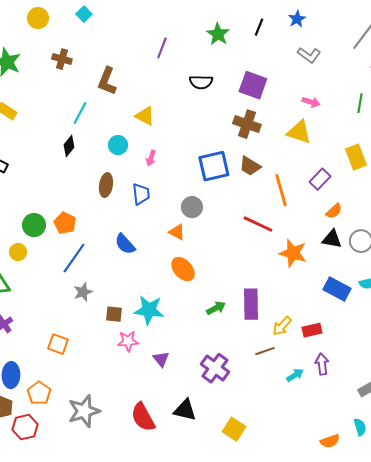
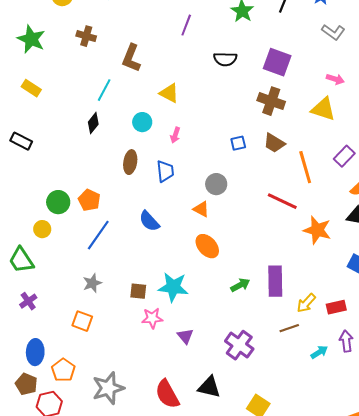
blue square: (214, 166) -> (238, 143), size x0.5
gray star: (83, 292) -> (92, 283), moved

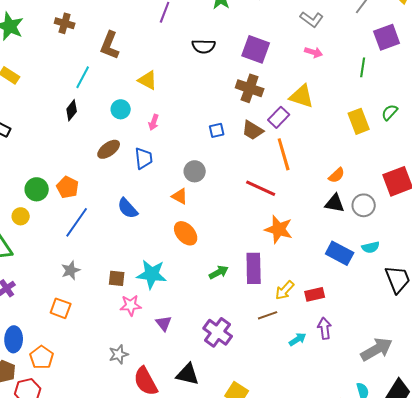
pink arrow: (335, 79) -> (314, 52), moved
purple rectangle: (344, 156) -> (279, 117), moved
brown ellipse: (130, 162) -> (109, 149), turned 45
orange star: (317, 230) -> (279, 229), moved
gray star: (108, 388) -> (119, 354), moved, size x0.6

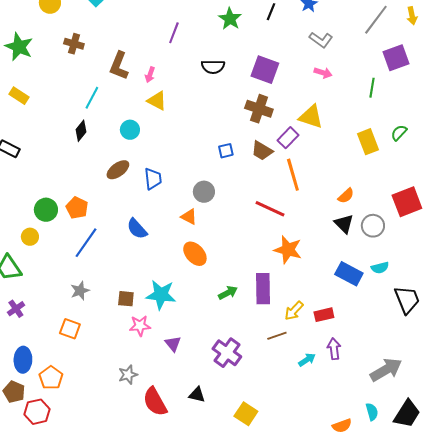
pink arrow: (154, 122) -> (150, 75), moved
black triangle: (335, 203) -> (344, 224), turned 35
black triangle: (188, 374) -> (197, 395), size x0.7

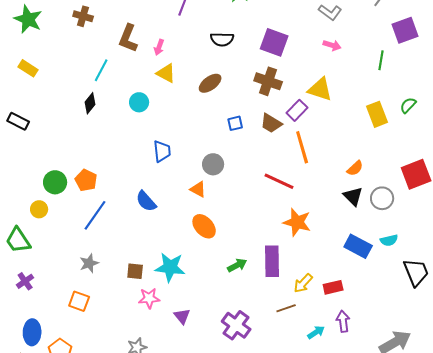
brown ellipse: (118, 170) -> (210, 83), moved

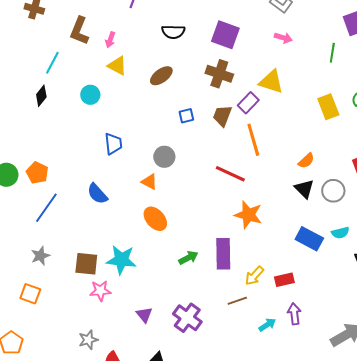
brown trapezoid: (271, 123) -> (222, 116), turned 80
brown square: (135, 271) -> (86, 264), size x1.4
purple triangle: (182, 316) -> (144, 315), moved

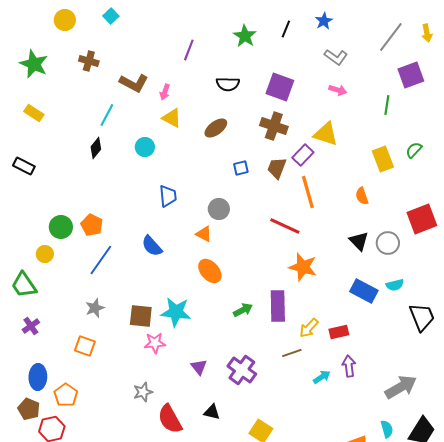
brown L-shape: (79, 31) -> (134, 83), turned -84
orange semicircle: (306, 161) -> (362, 196), moved, turned 114

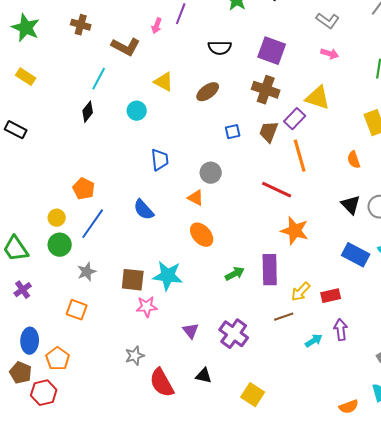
pink arrow: (165, 92) -> (157, 26), moved
green circle: (61, 227) -> (60, 245), moved
yellow circle: (45, 254) -> (57, 218), moved

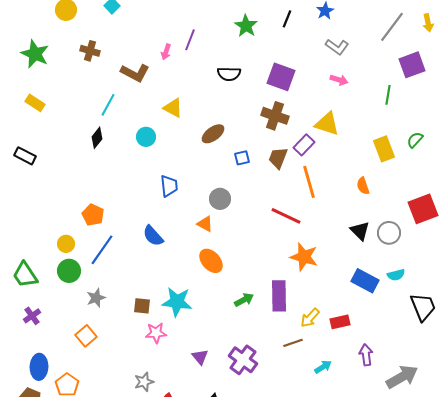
brown ellipse: (208, 92) -> (213, 134), moved
brown square: (133, 280) -> (142, 306), size x0.7
orange square: (77, 310) -> (86, 336), turned 30
purple arrow: (341, 330) -> (366, 355), moved

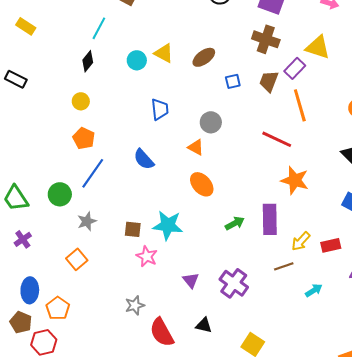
yellow triangle: (173, 108) -> (164, 53), moved
yellow circle: (66, 244) -> (81, 101), moved
pink star: (156, 333) -> (147, 256), turned 30

